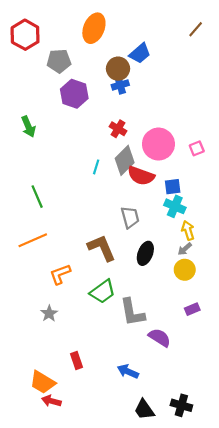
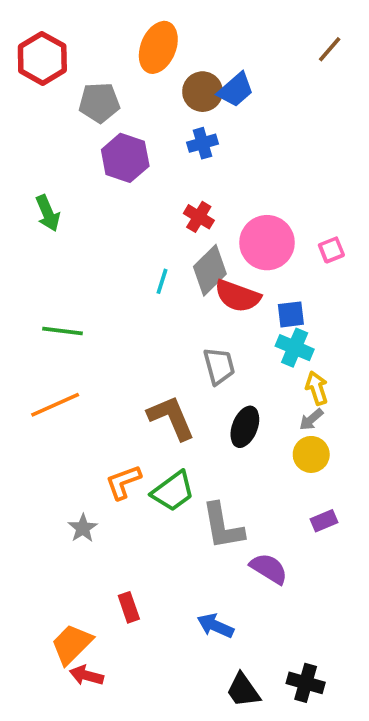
brown circle: (118, 69) -> (203, 92), moved
green line: (37, 197) -> (63, 331), turned -60
orange L-shape: (60, 274) -> (123, 482), moved
orange trapezoid: (43, 382) -> (72, 644), turned 104

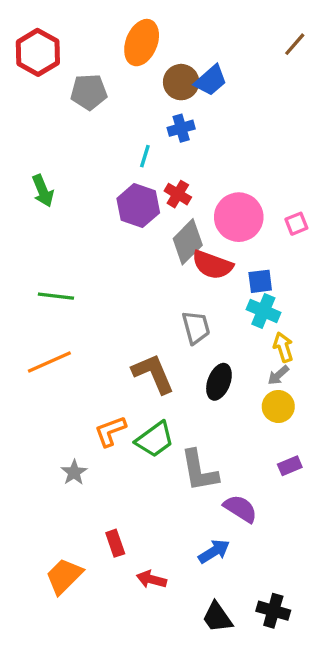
purple hexagon: (125, 158) -> (138, 206), moved
cyan line: (162, 281) -> (145, 156), moved
blue arrow: (215, 626) -> (214, 551), moved, turned 124
red arrow: (86, 675) -> (151, 579), moved

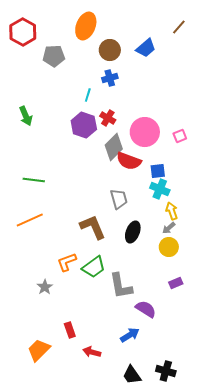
blue trapezoid: (211, 80) -> (146, 48), moved

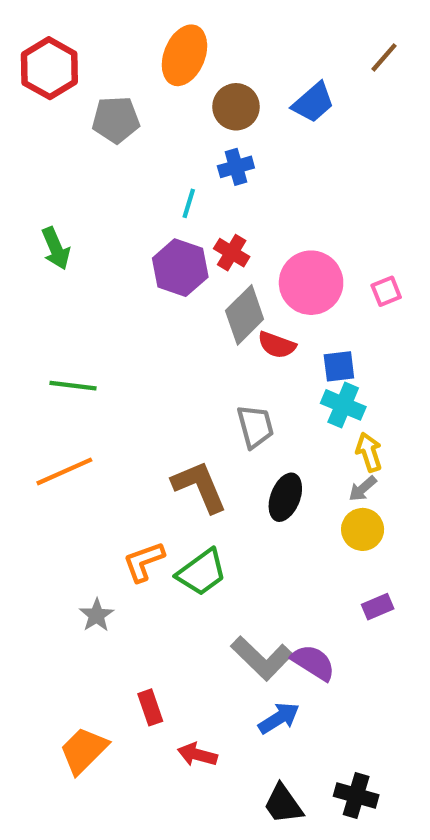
red semicircle: (129, 161) -> (277, 345), size x0.7
gray L-shape: (121, 286) -> (262, 658), moved, turned -36

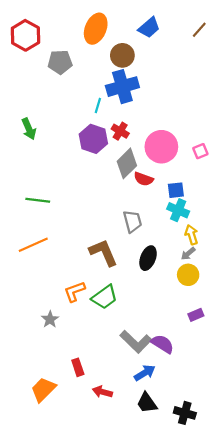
blue trapezoid: (313, 102) -> (149, 28), moved
blue cross: (236, 167) -> (122, 87), size x1.8
black trapezoid: (283, 804) -> (147, 403), moved

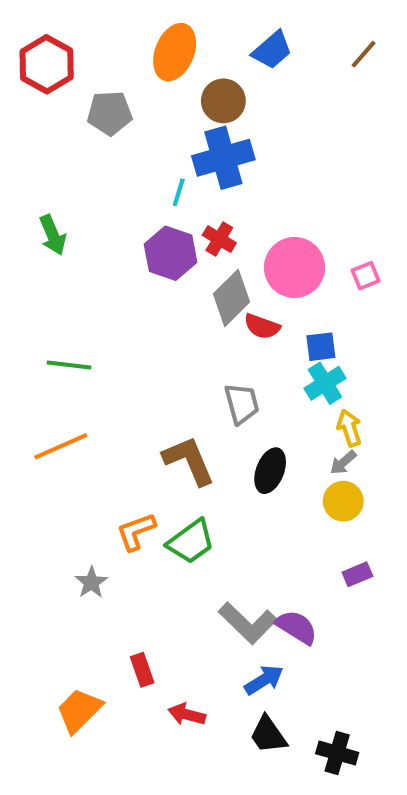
cyan cross: (178, 210) -> (325, 383), turned 35

